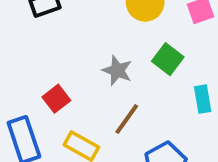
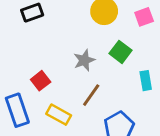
gray star: (117, 70) -> (84, 60), turned 30

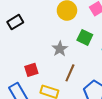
red square: (41, 81) -> (31, 70), turned 32

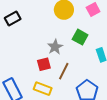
red square: (31, 70) -> (44, 64), moved

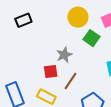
green square: (80, 37) -> (92, 38), moved

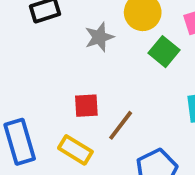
gray star: (64, 55) -> (99, 37), moved

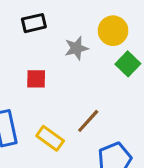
red square: (86, 106) -> (36, 79), moved

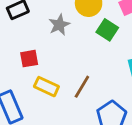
yellow rectangle: (50, 138) -> (46, 87), moved

